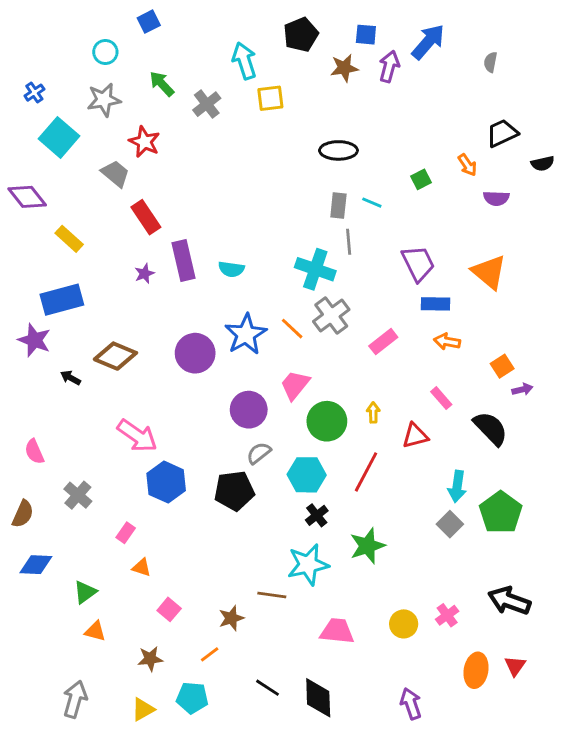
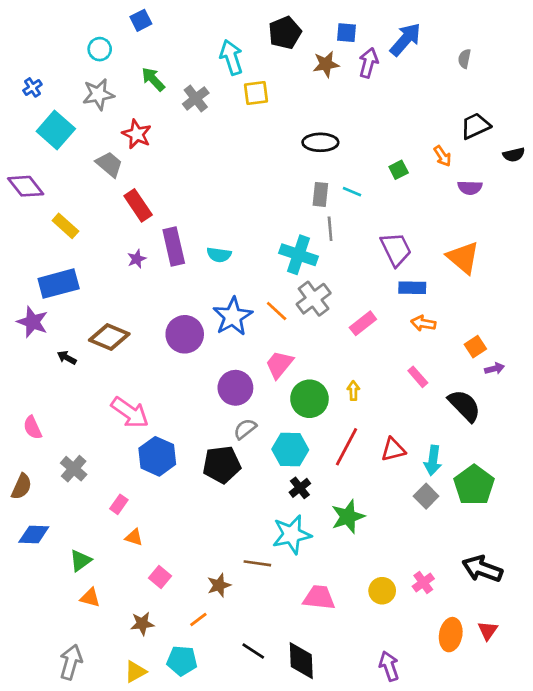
red triangle: (415, 436) -> (393, 449), moved

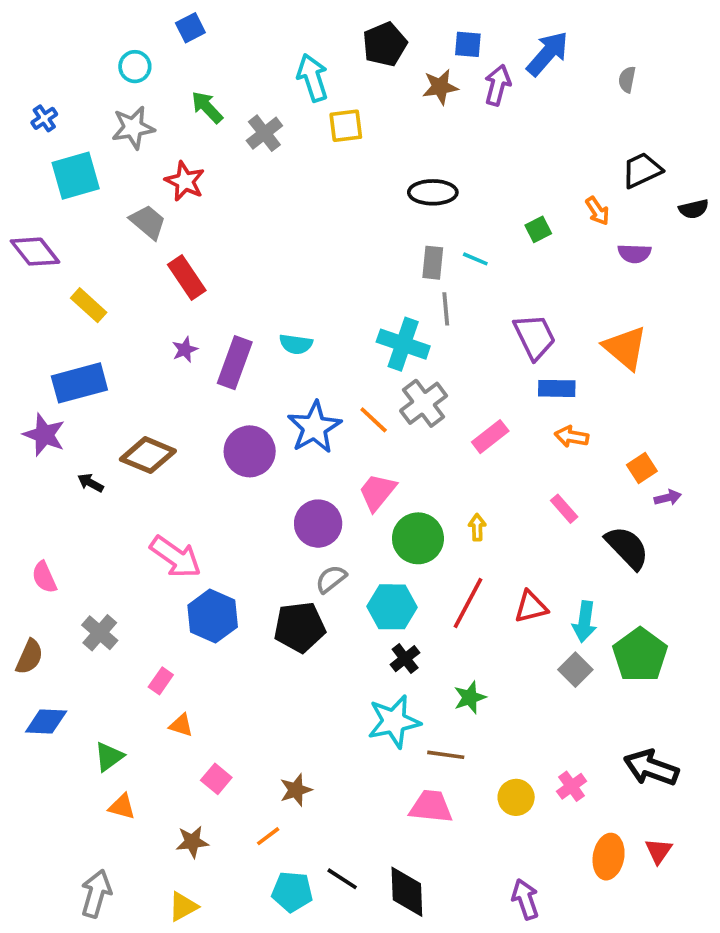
cyan square: (56, 130) -> (76, 176), turned 33
purple rectangle: (174, 247) -> (235, 363), moved, turned 33
green star: (348, 517) -> (470, 697), size x0.7
brown line: (257, 563) -> (446, 755), moved
cyan pentagon: (182, 661) -> (292, 892), moved

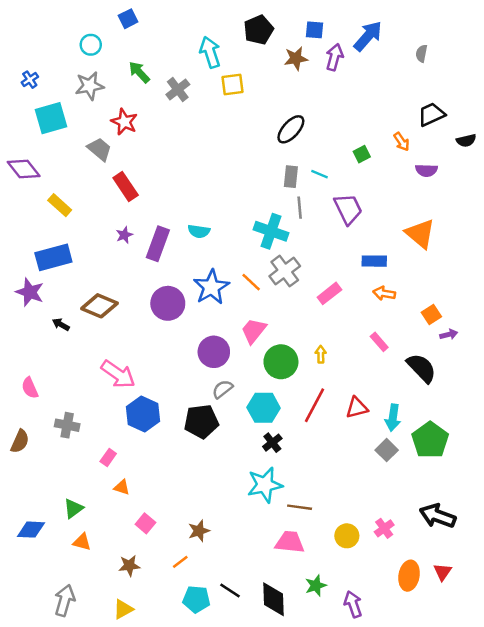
black ellipse: (433, 192) -> (291, 129), turned -48
purple trapezoid: (535, 337) -> (348, 209), moved
gray cross: (100, 633) -> (67, 425), turned -30
green star: (470, 697) -> (316, 586), moved
blue diamond: (46, 722) -> (31, 530), moved

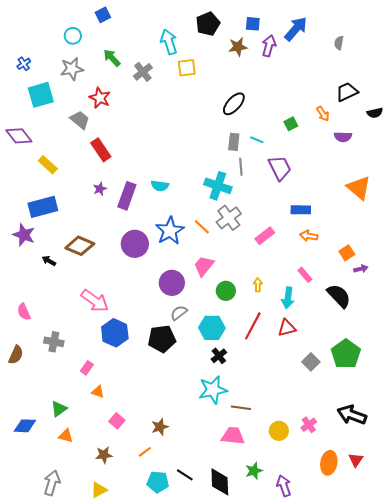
orange triangle: (420, 234) -> (359, 188), moved
green circle: (281, 362) -> (226, 291), size x0.7
cyan arrow: (393, 418) -> (288, 298), moved

